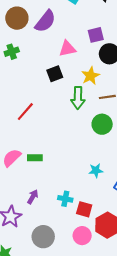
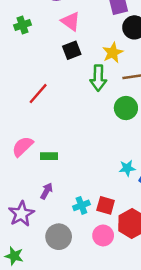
pink triangle: (67, 49) -> (71, 21), moved, turned 48
green rectangle: (35, 158) -> (49, 156), moved
cyan star: (96, 170) -> (127, 168), moved
cyan cross: (65, 199) -> (81, 205), moved, turned -32

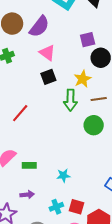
cyan star: (127, 168) -> (63, 176), moved
purple arrow: (47, 191) -> (27, 195), turned 56

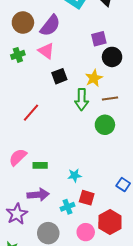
pink triangle: (47, 53) -> (46, 51), moved
purple arrow: (27, 195) -> (38, 195), size x1.5
red square: (77, 207) -> (87, 198), moved

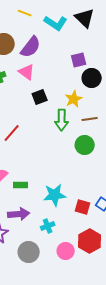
cyan star: (75, 175) -> (55, 195), size x1.6
red square: (87, 198) -> (83, 207), moved

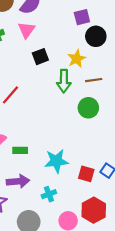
pink triangle: (27, 72) -> (27, 30), turned 30

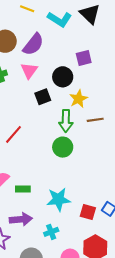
black circle: (96, 36) -> (63, 77), moved
green circle: (88, 108) -> (63, 147), moved

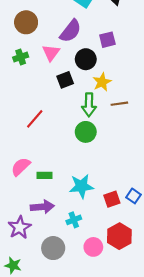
purple semicircle: (33, 44) -> (71, 31), moved
red square: (88, 212) -> (112, 199), turned -35

